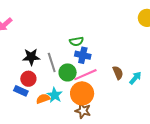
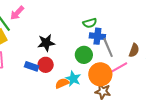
gray line: (52, 62) -> (108, 48), moved
brown semicircle: (118, 73) -> (134, 50), turned 48
pink line: (85, 75) -> (116, 69), moved
blue rectangle: (21, 91) -> (32, 66), moved

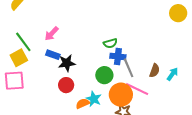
pink arrow: (17, 13) -> (52, 34), moved
blue rectangle: (32, 66) -> (53, 55), moved
pink line: (116, 69) -> (137, 89), turned 55

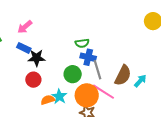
brown semicircle: (155, 71) -> (123, 75), size x1.5

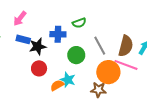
blue cross: (88, 57) -> (58, 34), moved
pink line: (103, 92) -> (126, 65), moved
orange circle: (87, 95) -> (108, 72), moved

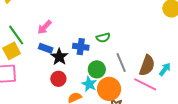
black star: (38, 46) -> (59, 57), turned -30
orange circle: (108, 72) -> (109, 89), moved
cyan star: (68, 80) -> (89, 84), moved

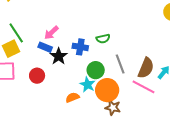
pink arrow: (45, 27) -> (51, 33), moved
red circle: (58, 79) -> (37, 76), moved

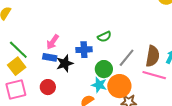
black star: (59, 56) -> (65, 63), turned 30
gray line: (120, 64) -> (127, 58), turned 72

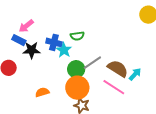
brown semicircle: (153, 56) -> (118, 69), turned -85
green circle: (104, 69) -> (76, 69), moved
cyan star: (99, 85) -> (64, 50), moved

